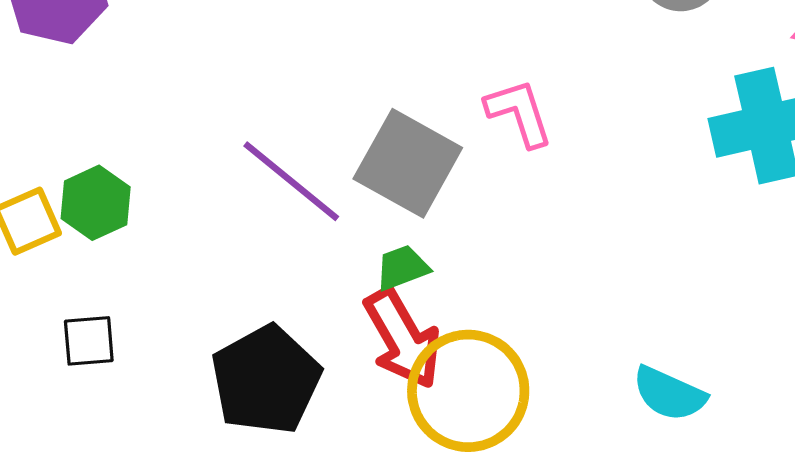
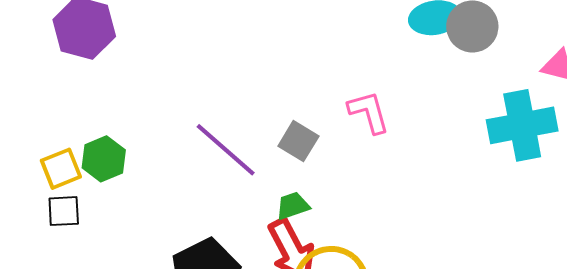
gray square: (408, 163) -> (298, 141), size x0.6
black square: (89, 341) -> (64, 211), moved

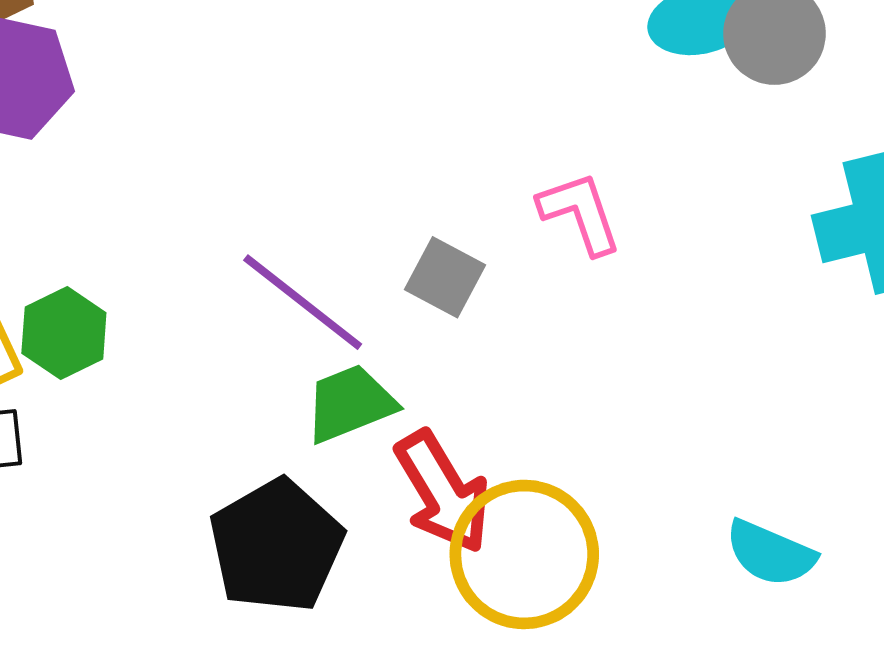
green trapezoid: (293, 206) -> (350, 403), moved, size x1.4

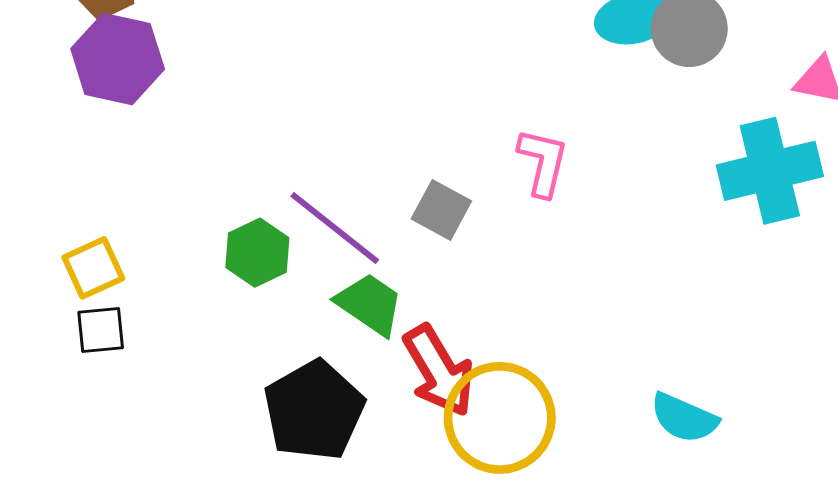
pink L-shape: (580, 213) -> (543, 162), turned 32
green hexagon: (64, 333) -> (257, 253), moved
green trapezoid: (350, 403) -> (370, 304), turned 56

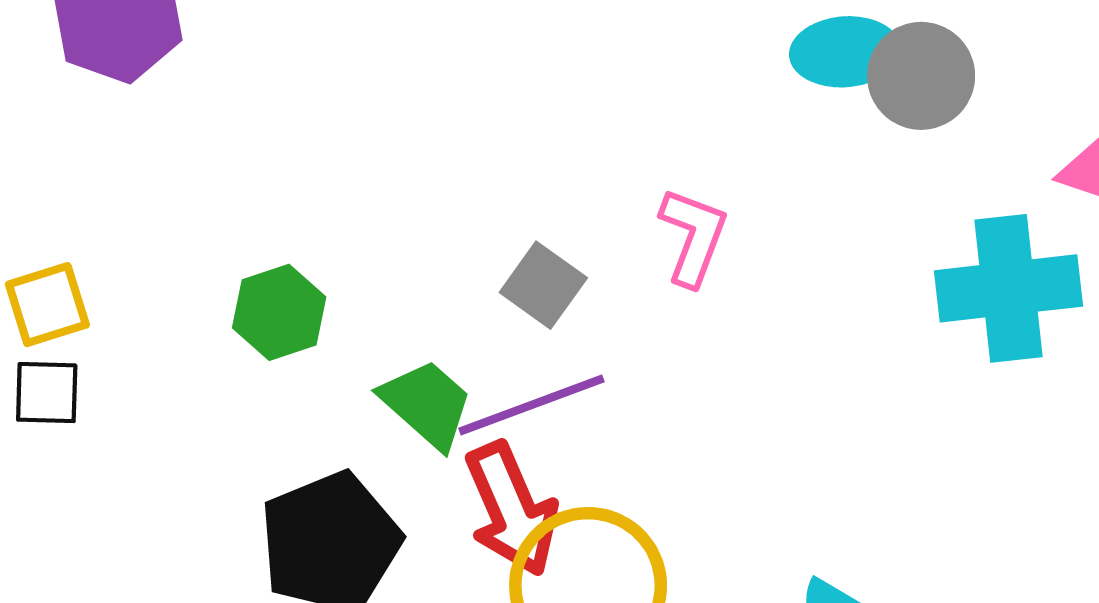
purple line: (335, 228) -> (531, 405), moved, turned -66

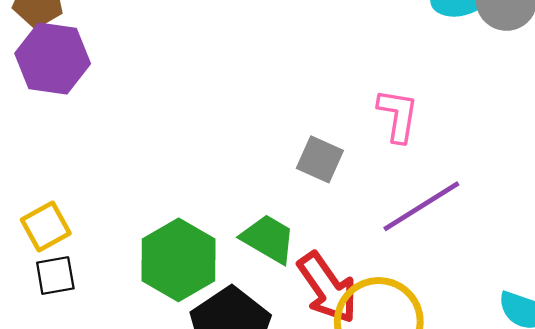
green hexagon: (279, 312) -> (178, 260), moved, size x1.5
purple line: (531, 405) -> (421, 206), moved

